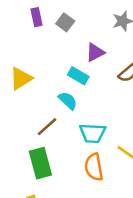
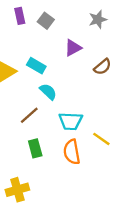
cyan rectangle: (78, 76) -> (36, 66), moved
green rectangle: (40, 163) -> (35, 148), moved, size x0.7

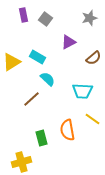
cyan trapezoid: (71, 121) -> (82, 91), moved
green rectangle: (35, 148) -> (42, 138), moved

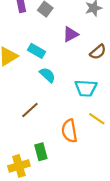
brown line: (32, 99) -> (30, 110), moved
green rectangle: (42, 138) -> (41, 152), moved

